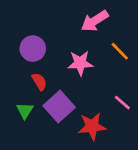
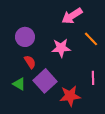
pink line: (122, 103) -> (93, 78), turned 48
green triangle: (25, 111) -> (19, 84), turned -32

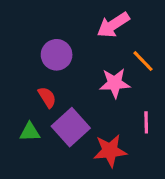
purple circle: (25, 37) -> (57, 55), moved
pink star: (61, 48) -> (115, 83), moved
green triangle: (19, 84) -> (30, 132), turned -32

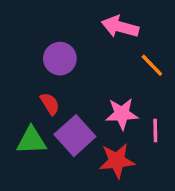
pink arrow: (113, 25) -> (120, 27), turned 48
pink star: (115, 83) -> (122, 114), moved
green triangle: (30, 132) -> (31, 141), size x1.4

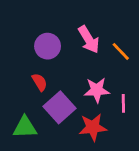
pink arrow: (120, 27) -> (89, 39), moved, turned -136
green triangle: (31, 141) -> (25, 127), moved

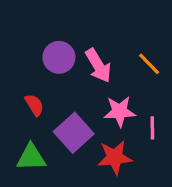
pink arrow: (89, 39) -> (98, 66), moved
red semicircle: (40, 82) -> (34, 105), moved

